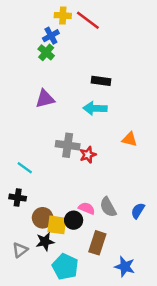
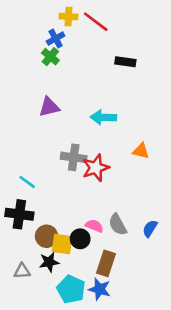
black rectangle: (101, 81) -> (125, 62), moved
red star: (88, 155) -> (96, 168), size x1.5
black cross: (18, 198) -> (19, 214), size x1.5
gray triangle: (20, 250) -> (22, 271), turned 35
blue star: (125, 267) -> (100, 289), moved

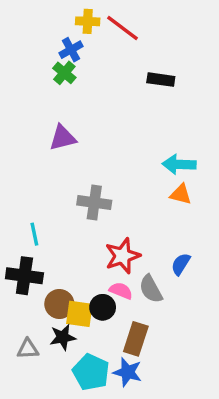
cyan arrow: (103, 117) -> (179, 164), moved
red star: (96, 168) -> (123, 256), moved
cyan line: (27, 182) -> (34, 234), turned 42
blue semicircle: (150, 228) -> (181, 264), moved

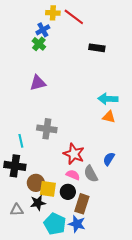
gray cross: (94, 203) -> (47, 129), moved
red star: (123, 256) -> (74, 154), turned -30
black circle: (103, 307) -> (68, 192), moved

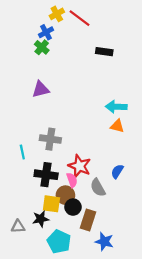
yellow cross: (53, 13) -> (57, 14), turned -32
black cross: (15, 166) -> (46, 175), moved
pink semicircle: (73, 175) -> (72, 180), moved, turned 48
brown circle: (36, 183) -> (65, 195), moved
blue star: (77, 224) -> (104, 242), moved

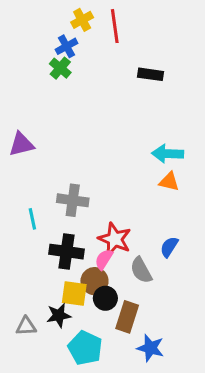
red line: (79, 18) -> (115, 26), turned 45
purple triangle: (41, 89) -> (21, 144), moved
pink semicircle: (72, 180) -> (104, 259), turned -128

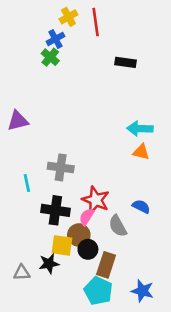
blue semicircle: (169, 247) -> (141, 206), turned 84
cyan pentagon: (85, 348) -> (98, 291), moved
blue star: (150, 348) -> (142, 291), moved

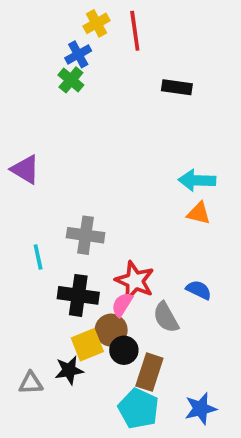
purple triangle: (18, 121) -> (25, 169), turned 45
yellow square: (62, 245) -> (87, 345), turned -30
blue star: (142, 291) -> (201, 409), turned -30

